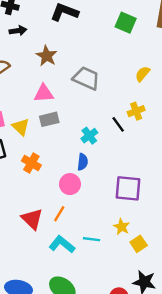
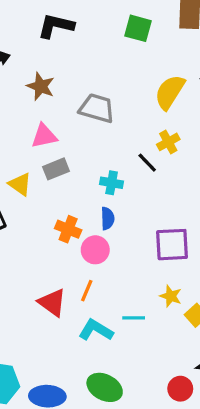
yellow semicircle: (143, 74) -> (170, 92), size x1.6
cyan cross: (89, 136) -> (112, 183), turned -35
orange cross: (31, 163) -> (68, 229), moved

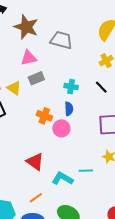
brown star: (41, 86) -> (26, 27), size x1.4
black line: (147, 163) -> (101, 87), moved
orange line: (87, 291) -> (36, 198), moved, turned 32

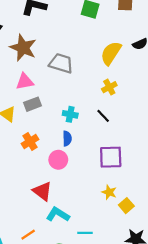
orange cross: (44, 116) -> (30, 141), moved, turned 35
red triangle: (35, 162) -> (42, 191), moved
cyan line: (86, 171) -> (85, 233), moved

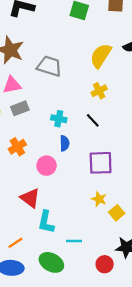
blue semicircle: (67, 139) -> (65, 143), moved
cyan L-shape: (58, 215) -> (46, 222), turned -110

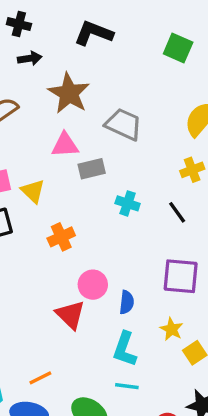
gray rectangle: (20, 108) -> (92, 169), moved
blue semicircle: (65, 143) -> (127, 302), moved
pink circle: (46, 166) -> (93, 285), moved
cyan L-shape: (46, 222) -> (125, 349), moved

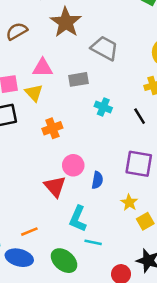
pink triangle: (65, 145) -> (43, 68), moved
cyan L-shape: (125, 349) -> (78, 219), moved

